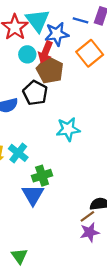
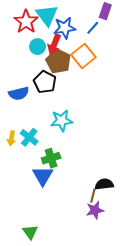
blue line: (81, 20) -> (93, 28), moved, turned -64
orange square: (90, 53) -> (83, 56), moved
cyan star: (68, 129) -> (62, 121), moved
brown line: (87, 216) -> (93, 196), turned -40

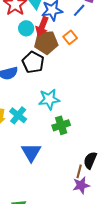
orange square: (83, 56) -> (70, 37), size x0.6
brown pentagon: (58, 61) -> (46, 42), turned -30
green cross: (51, 158) -> (61, 125), moved
black semicircle: (104, 184) -> (90, 160), turned -60

